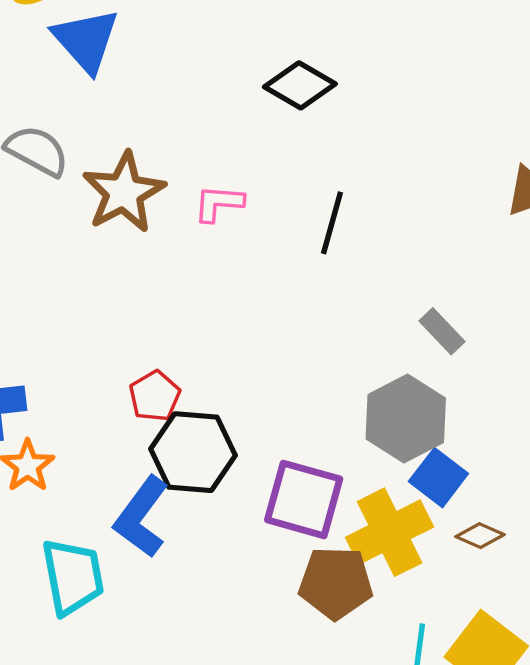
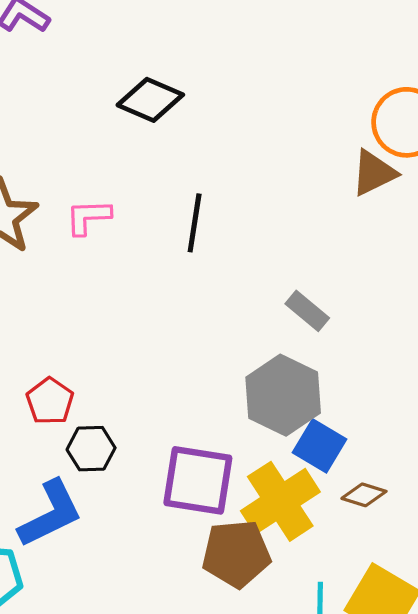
black hexagon: (193, 452) -> (91, 449), size x0.6
blue L-shape: (141, 517) -> (50, 514), turned -146

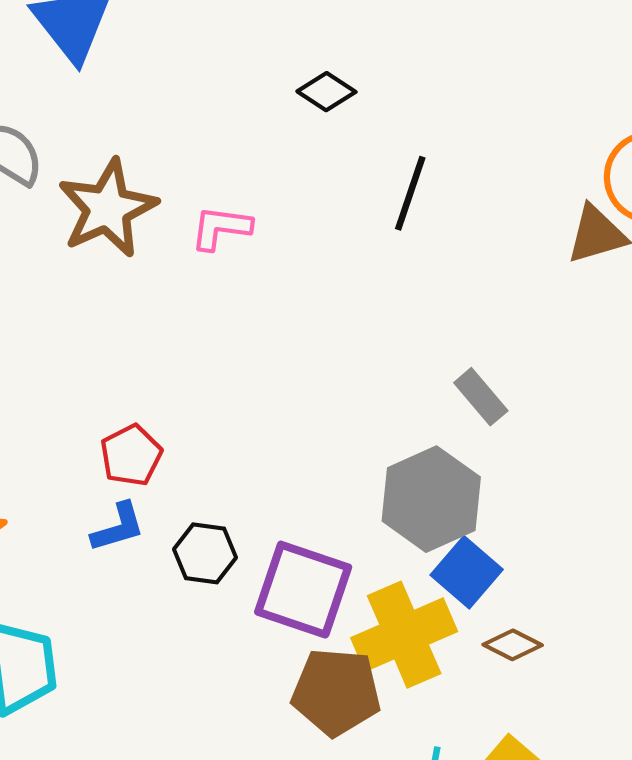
black diamond: (150, 100) -> (326, 92), size x0.7
black line: (195, 223) -> (410, 193), moved
black hexagon: (91, 449) -> (205, 553), moved
blue L-shape: (50, 514) -> (118, 527), moved, size x0.6

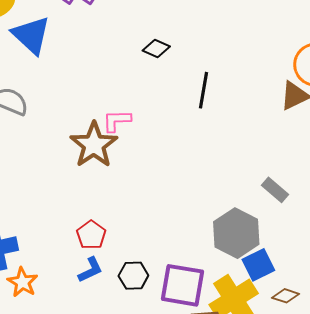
brown star: (108, 208) -> (94, 145), moved
gray rectangle: (481, 397) -> (275, 190), moved
blue square: (467, 572) -> (258, 265), turned 32

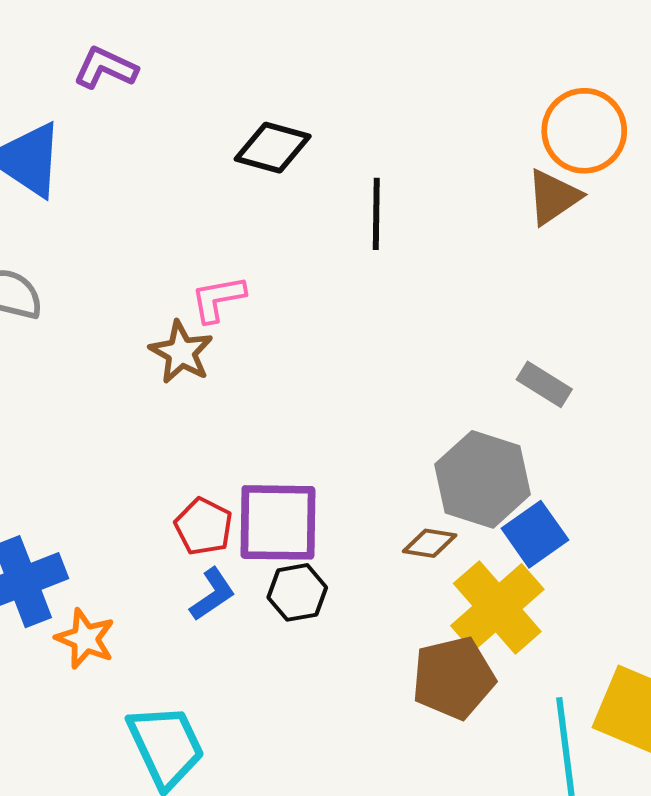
black diamond: (156, 48) -> (273, 148), size x1.4
brown star: (94, 145) -> (181, 352), size x0.7
purple square: (183, 285) -> (278, 522), moved
brown diamond: (286, 296) -> (430, 543), moved

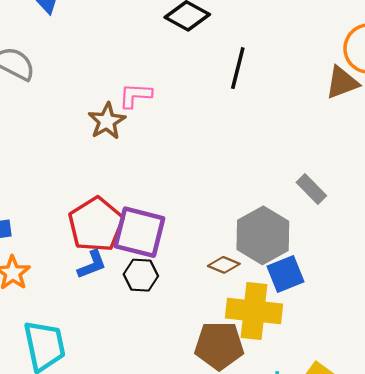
red pentagon: (203, 527) -> (96, 224), size x1.6
yellow cross: (497, 607) -> (254, 311), turned 34

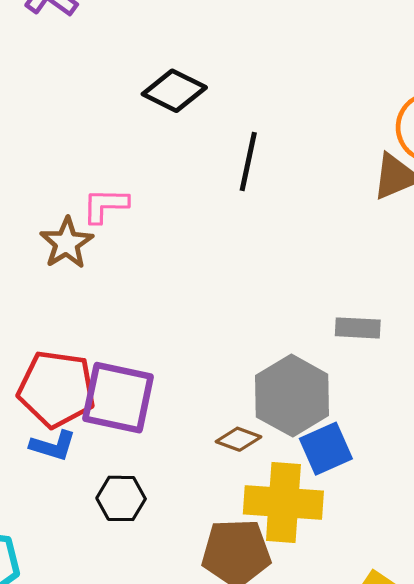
gray rectangle: (311, 189) -> (358, 328), turned -40
red pentagon: (96, 224) -> (57, 389), turned -30
blue L-shape: (92, 265) -> (53, 446), turned 40
black hexagon: (141, 275) -> (121, 498), moved

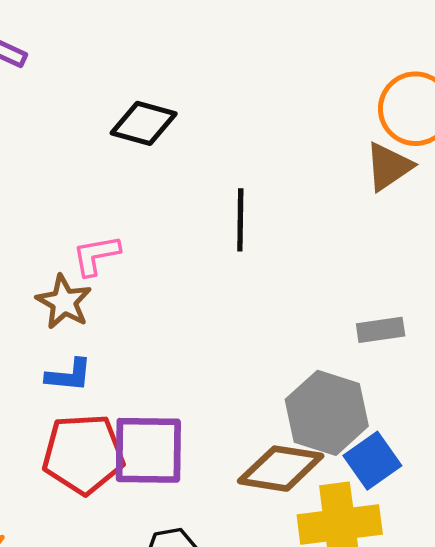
black line: (248, 162) -> (240, 220), moved
brown diamond: (238, 439) -> (281, 469), size x1.8
blue L-shape: (53, 446) -> (69, 375), moved

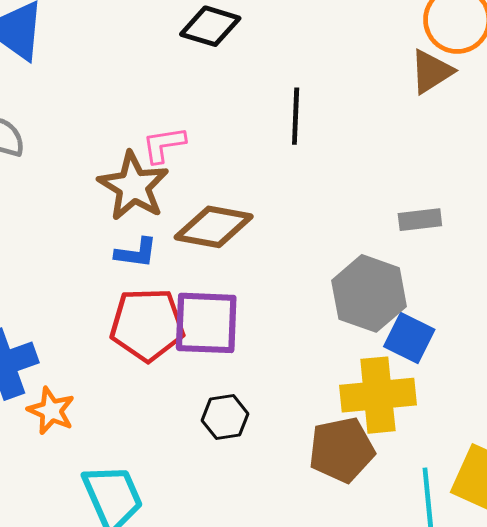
brown star: (64, 302) -> (133, 186), size x1.4
blue square: (372, 461) -> (409, 338), turned -30
brown diamond: (281, 469) -> (214, 227), moved

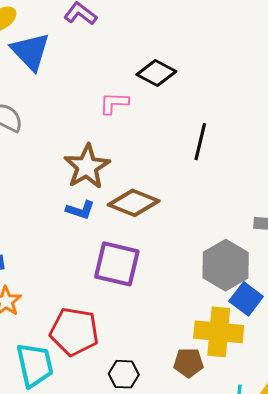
pink L-shape: (164, 145) -> (114, 103), moved
red pentagon: (147, 325) -> (74, 332), moved
black hexagon: (225, 417) -> (124, 374), moved
brown pentagon: (342, 450) -> (188, 363), size x0.7

